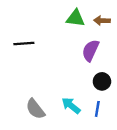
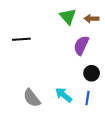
green triangle: (76, 18) -> (68, 17), turned 42

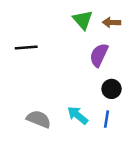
gray semicircle: (32, 98) -> (39, 119), turned 150

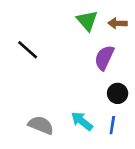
black line: (26, 48) -> (28, 50), turned 45

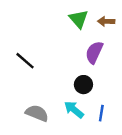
black line: (28, 50) -> (25, 61), moved
black circle: (118, 93) -> (83, 85), moved

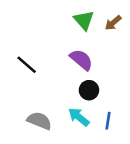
brown arrow: (106, 21) -> (113, 23), turned -42
purple semicircle: (94, 52) -> (81, 60), moved, turned 105

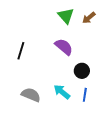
black line: (27, 65) -> (21, 51), turned 66
black circle: (89, 90) -> (82, 71), moved

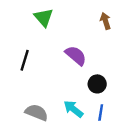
green triangle: (66, 16) -> (44, 17), moved
brown arrow: (89, 18) -> (105, 21), turned 112

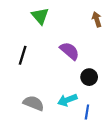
cyan arrow: (73, 109) -> (67, 100), turned -60
blue line: (101, 112) -> (87, 112), moved

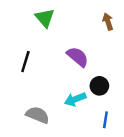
cyan arrow: (67, 100) -> (75, 99), moved
blue line: (87, 112) -> (105, 120), moved

